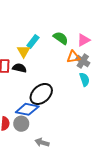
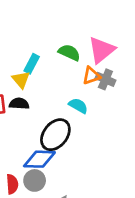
pink triangle: (84, 40) -> (102, 50), size x1.5
cyan semicircle: (84, 79) -> (78, 106), moved, turned -32

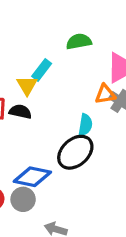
green semicircle: (69, 53) -> (79, 41), moved, turned -45
cyan semicircle: (78, 106) -> (85, 125), turned 60
black ellipse: (55, 135) -> (75, 152), moved

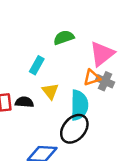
yellow triangle: (27, 85) -> (50, 91), moved
cyan semicircle: (85, 125) -> (79, 105), size x1.6

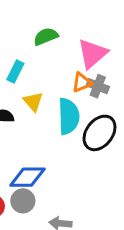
black ellipse: (74, 129) -> (100, 133), moved

